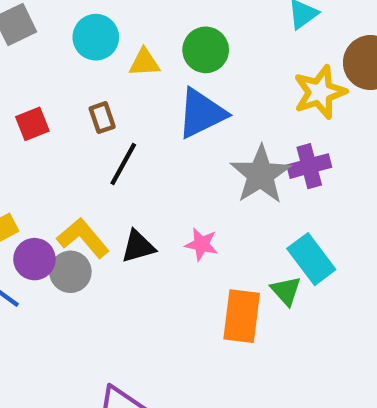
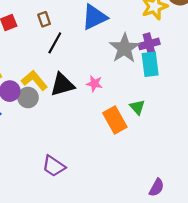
black triangle: (138, 246) -> (62, 85), size x1.4
cyan rectangle: (311, 259) -> (150, 64), moved, turned 30
orange rectangle: (242, 316) -> (115, 120), turned -36

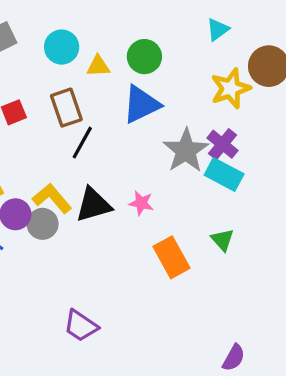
brown rectangle: (44, 19) -> (66, 108), size x1.6
purple cross: (149, 44) -> (223, 144), turned -36
cyan rectangle: (150, 64) -> (224, 174), turned -55
green triangle: (137, 107) -> (223, 240), moved

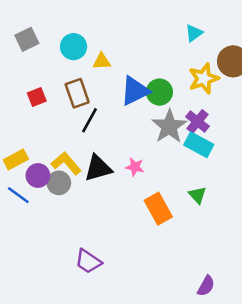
green circle: (144, 57) -> (159, 92), moved

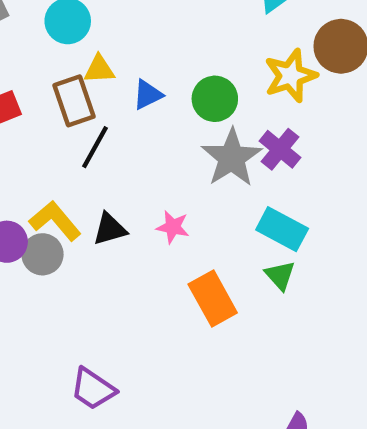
yellow triangle: (102, 61) -> (99, 69), moved
blue triangle: (135, 91) -> (148, 95), moved, size x0.6
cyan rectangle: (199, 145) -> (282, 229), moved
black triangle: (98, 168) -> (110, 229), size x0.7

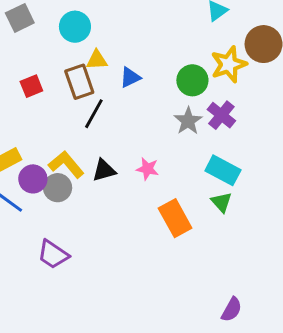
green circle: (215, 99) -> (192, 80), moved
gray star: (232, 158) -> (188, 121), size x0.7
purple trapezoid: (93, 389) -> (53, 254), moved

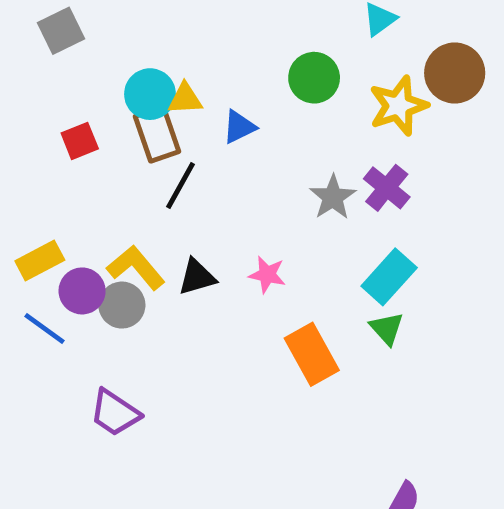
cyan circle: (75, 27) -> (150, 94), moved
green circle: (192, 80) -> (314, 78), moved
cyan rectangle: (223, 170) -> (389, 277), turned -76

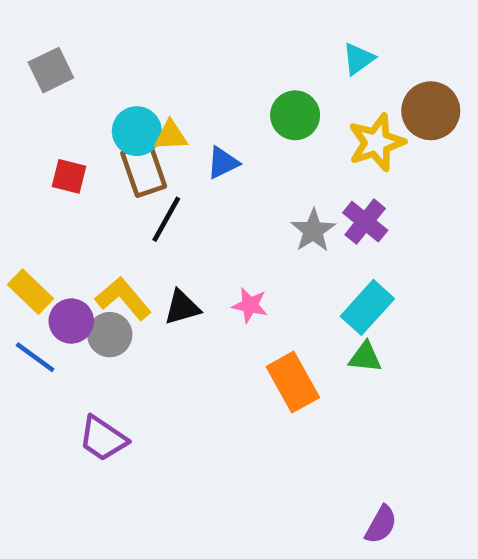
red square: (80, 141) -> (69, 176), turned 36
yellow rectangle: (40, 260) -> (31, 292), turned 72
green triangle: (387, 328) -> (365, 357), turned -42

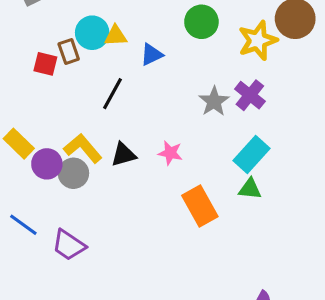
brown rectangle: (144, 170) -> (69, 51), moved, size x0.7
blue line: (35, 357) -> (23, 225), moved

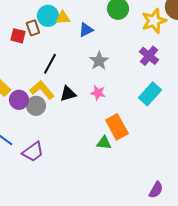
black line: (112, 94) -> (50, 64), moved
gray star: (214, 101) -> (99, 61), moved
green triangle: (250, 189) -> (104, 143), moved
purple trapezoid: (69, 245) -> (33, 152), turned -70

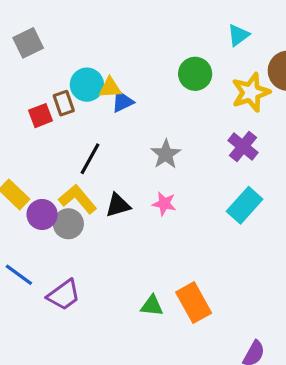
blue triangle: (86, 30) -> (122, 102), moved
red square: (18, 36) -> (41, 116), turned -35
orange rectangle: (117, 127) -> (194, 303), moved
green triangle: (104, 143) -> (152, 306), moved

